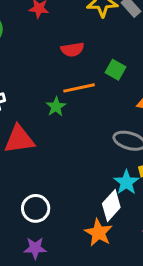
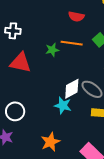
cyan star: (126, 182) -> (63, 106), moved, turned 30
white diamond: (111, 205) -> (72, 89), moved

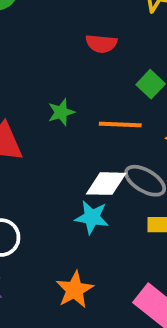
orange line: (72, 43) -> (120, 125), moved
white diamond: (72, 89) -> (106, 184), turned 35

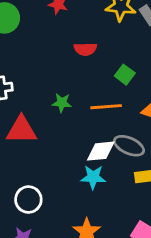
green star: (61, 112) -> (62, 103), turned 30

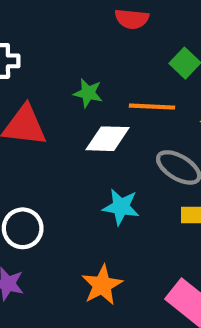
white diamond: (101, 151) -> (107, 139), moved

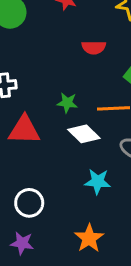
white diamond: (107, 139) -> (84, 134), turned 48

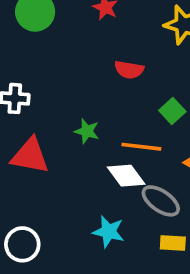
white diamond: (84, 134) -> (126, 176), moved

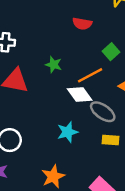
orange line: (141, 147) -> (90, 75), turned -35
cyan star: (109, 232) -> (68, 132), turned -30

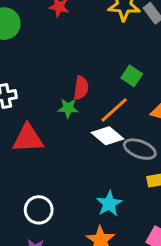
red semicircle: (82, 24) -> (81, 88), moved, turned -78
cyan star: (68, 132) -> (109, 204), moved

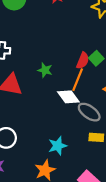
red semicircle: (81, 88) -> (83, 61), moved
orange line: (114, 110) -> (78, 80), turned -40

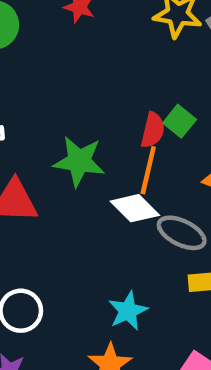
green star: (45, 70) -> (79, 161), size x1.6

